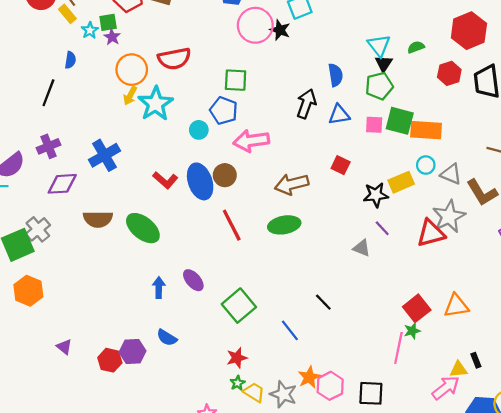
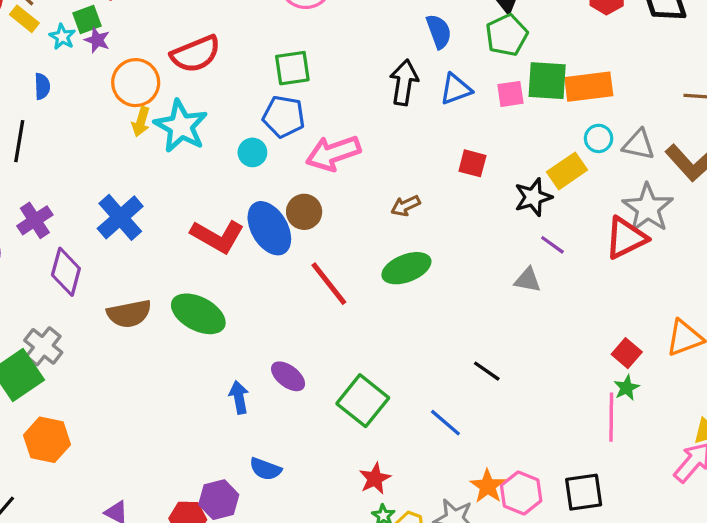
red L-shape: (165, 180) -> (217, 236), size x1.4
purple diamond: (62, 184) -> (66, 272), turned -60
brown arrow: (292, 184) -> (406, 206), size x0.6
red square: (417, 308) -> (627, 353), size x0.7

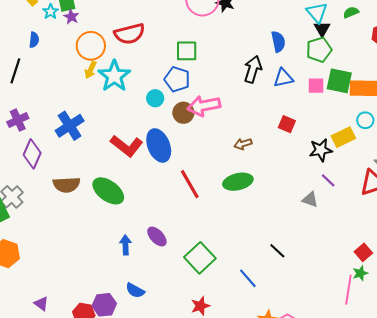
brown circle: (304, 212) -> (183, 113), moved

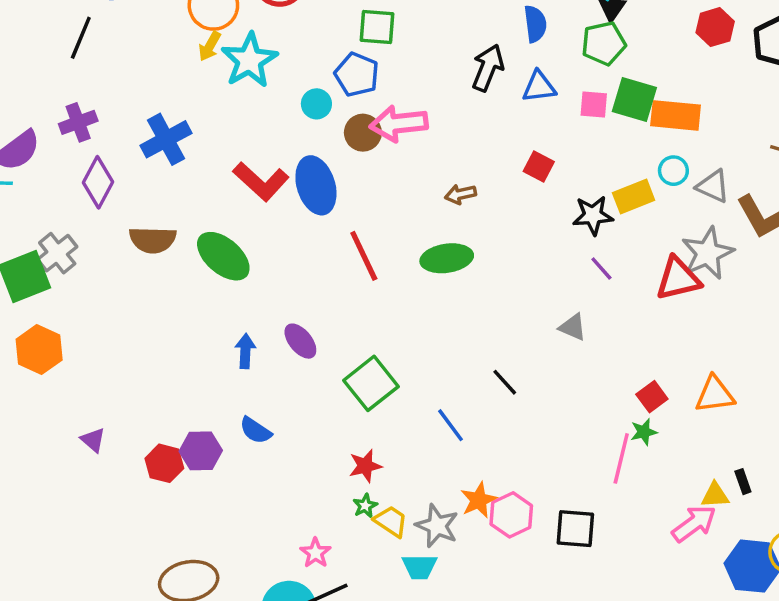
gray triangle: (310, 199) -> (573, 327), moved

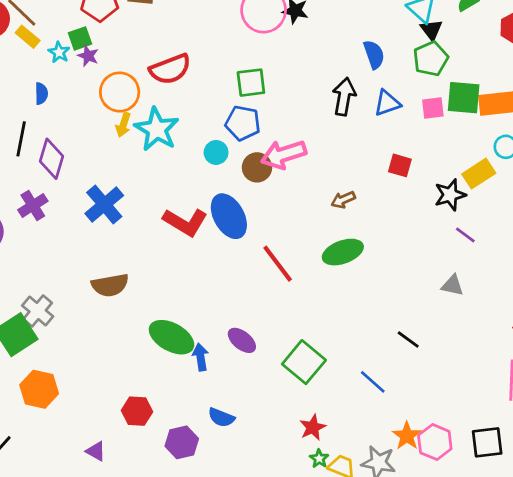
purple diamond: (98, 182) -> (51, 159), moved
green ellipse: (223, 256) -> (172, 337), moved
red hexagon: (164, 463) -> (137, 411), moved

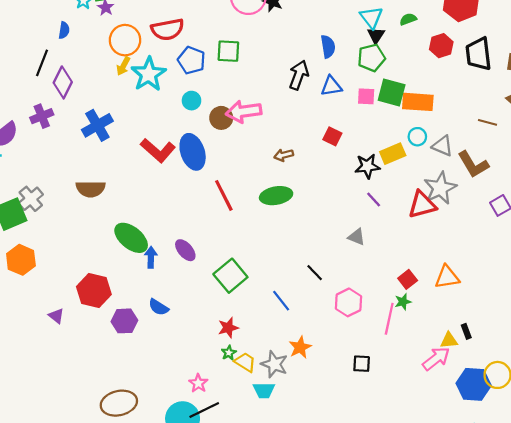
blue pentagon: (243, 123) -> (191, 60), moved
red hexagon: (137, 411) -> (94, 290), size x1.4
pink hexagon: (435, 442) -> (348, 302), moved
black square: (487, 442) -> (362, 364), size x0.7

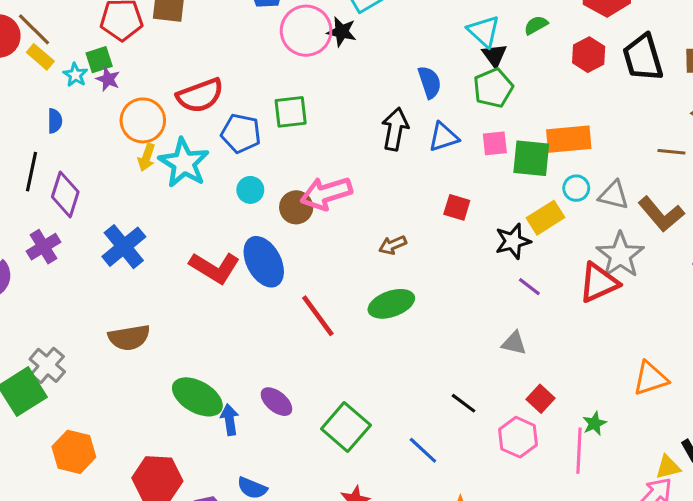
green square: (392, 93) -> (531, 158), moved
orange hexagon: (21, 260) -> (74, 452), moved
red square: (408, 279) -> (540, 399), moved

